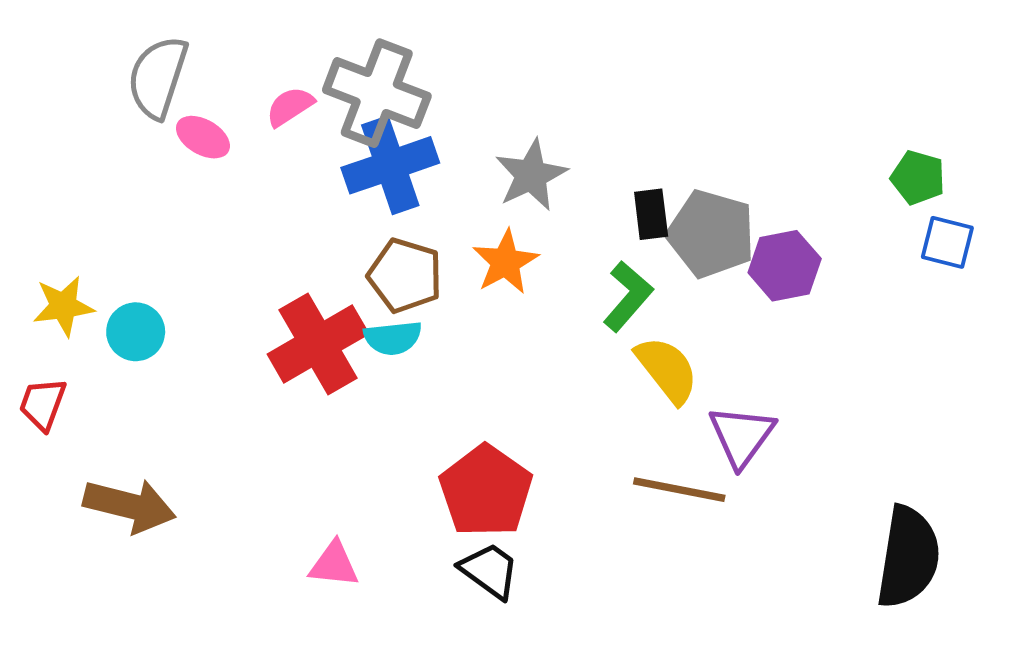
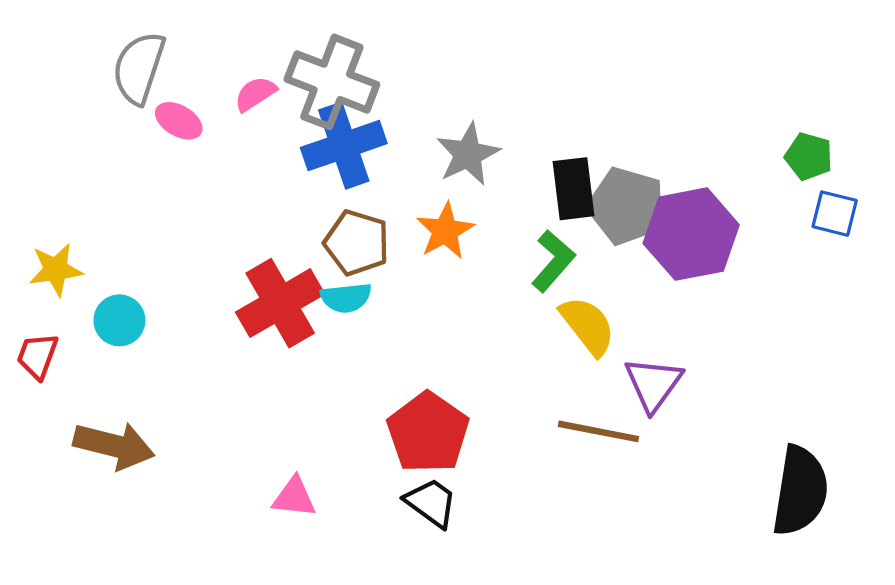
black rectangle: (651, 214) -> (574, 189), size x1.4
purple hexagon: (785, 266) -> (691, 234), size x1.5
cyan circle: (136, 332) -> (119, 320), moved

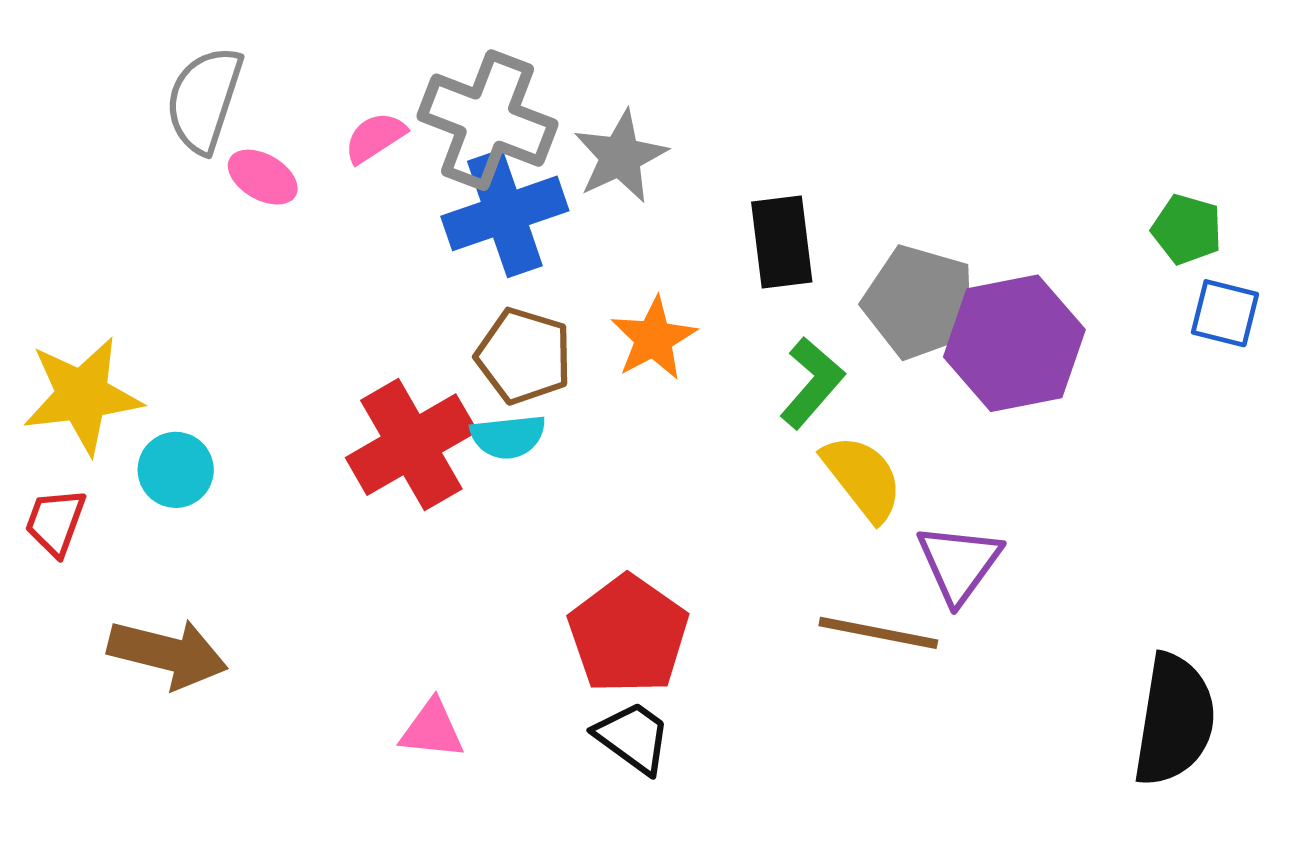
gray star: (468, 154) -> (620, 157), moved
black rectangle: (574, 189) -> (782, 242), moved
yellow star: (56, 270) -> (82, 395), size x1.5

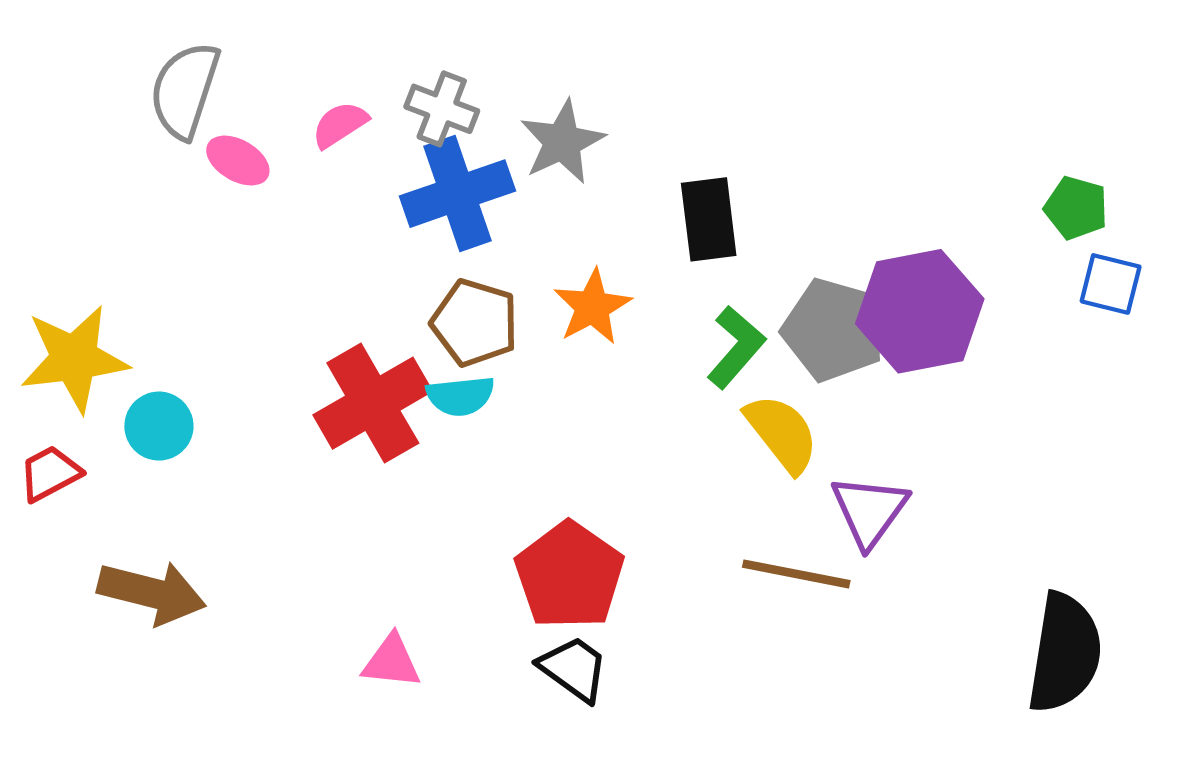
gray cross: (487, 120) -> (442, 109), size x0.6
gray pentagon: (919, 302) -> (834, 330), moved
red trapezoid: (55, 522) -> (50, 473), turned 42

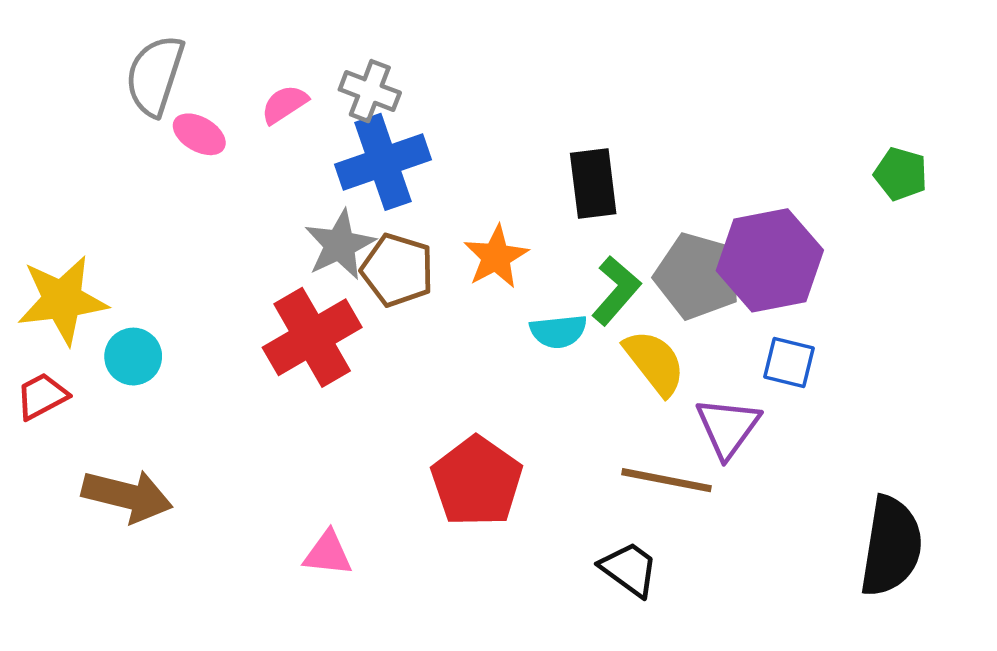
gray star: (562, 142) -> (340, 245), moved
blue square: (1111, 284) -> (789, 363), moved
cyan semicircle: (460, 396) -> (558, 331), moved
black trapezoid: (574, 669) -> (629, 569), moved

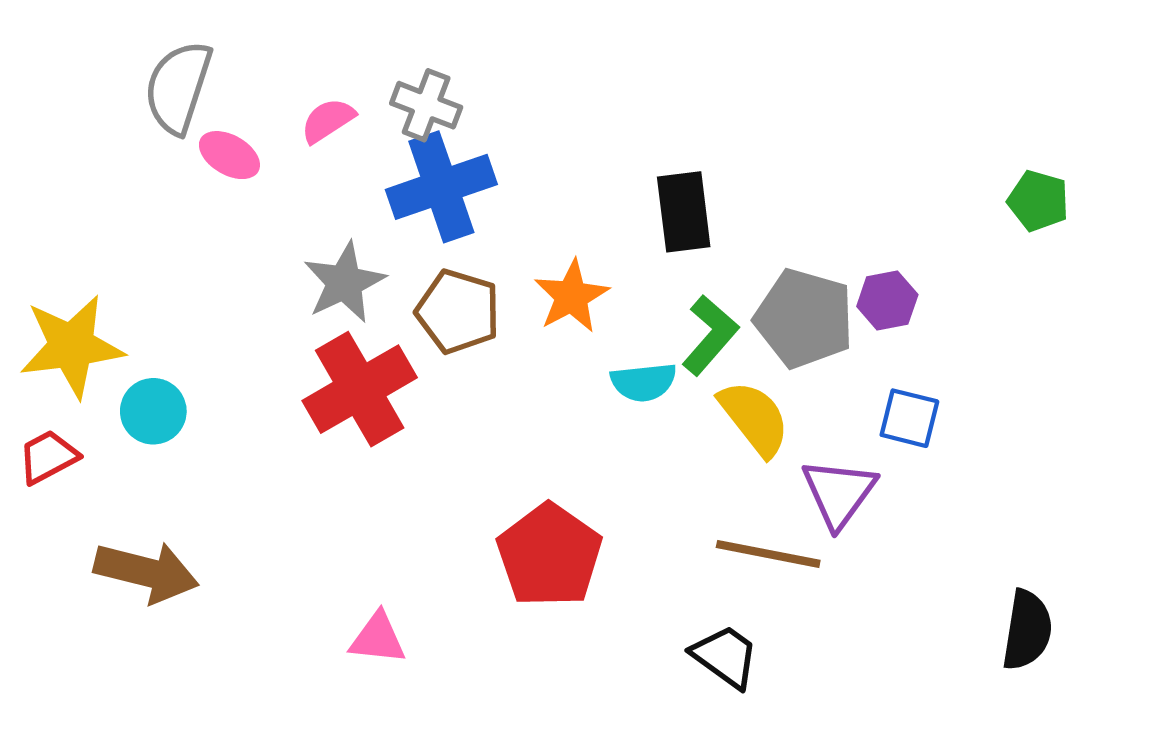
gray star: (340, 245) -> (344, 282), moved
purple hexagon: (770, 260) -> (887, 300), size x0.5
black semicircle: (891, 546) -> (1027, 630), size x0.7

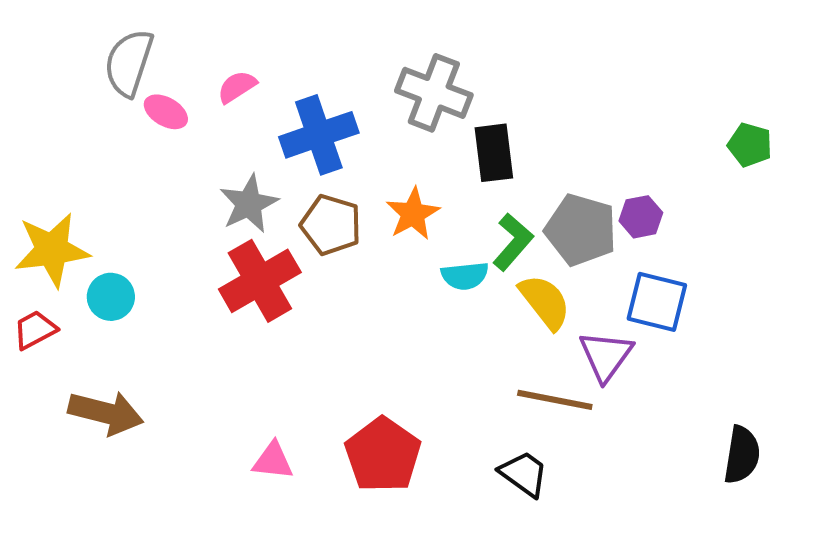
gray cross: (426, 105) -> (434, 93), moved, size x1.5
blue square: (909, 418) -> (657, 302), size x1.4
red pentagon: (549, 555) -> (383, 455), moved

